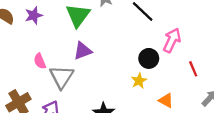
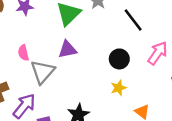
black circle: (149, 58) -> (119, 59), moved

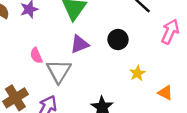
black circle: (119, 59) -> (118, 40), moved

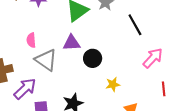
black circle: (118, 40) -> (93, 58), moved
gray triangle: (59, 71) -> (46, 60), turned -45

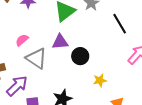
pink semicircle: (31, 40) -> (22, 40), turned 56

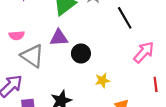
pink semicircle: (22, 40) -> (17, 35), turned -144

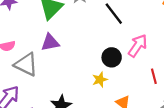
black circle: (81, 54) -> (112, 57), moved

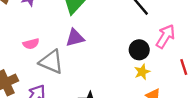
yellow star: (100, 80) -> (142, 72), moved

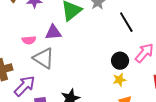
purple triangle: (75, 38) -> (53, 32), moved

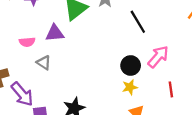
gray triangle: (44, 58) -> (44, 63), size x0.6
purple arrow: (25, 86) -> (22, 94), turned 95

